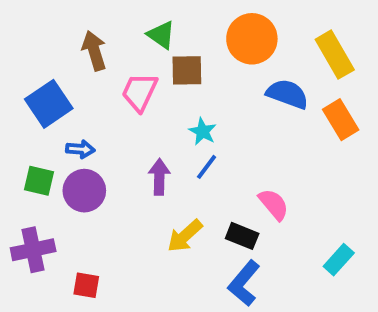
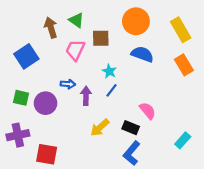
green triangle: (161, 35) -> (76, 20), moved
blue semicircle: (287, 94) -> (142, 54), moved
blue arrow: (80, 149) -> (68, 84), moved
red square: (86, 285) -> (47, 154), size x1.5

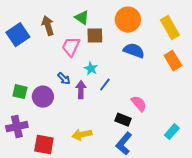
green triangle: (76, 20) -> (82, 18), moved
blue square: (26, 56) -> (18, 35), moved
cyan star: (109, 71) -> (91, 69), moved
blue arrow: (68, 84) -> (64, 79), turned 40
yellow arrow: (100, 128) -> (82, 135), moved, turned 30

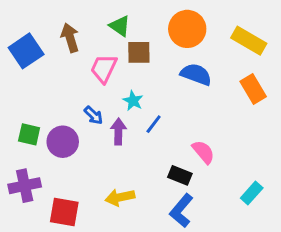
yellow rectangle: (170, 28) -> (249, 41), turned -30

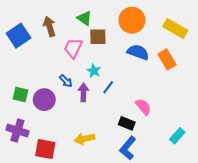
orange rectangle: (253, 89) -> (167, 59), moved
purple cross: (25, 186) -> (17, 131), turned 30

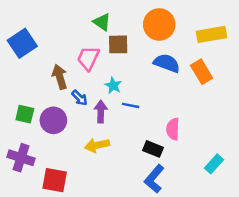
brown arrow: (49, 26) -> (60, 77), moved
yellow rectangle: (175, 28) -> (211, 34), turned -40
blue line: (108, 87) -> (131, 105), turned 64
pink semicircle: (143, 107) -> (173, 129), turned -138
yellow arrow: (84, 139) -> (97, 145), moved

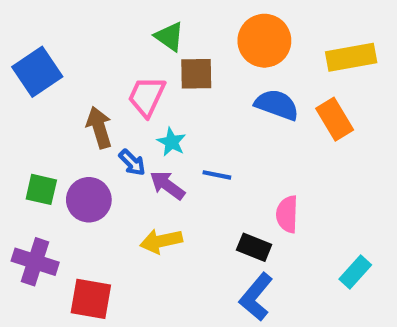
cyan star: (113, 85) -> (171, 142), moved
purple arrow: (101, 112) -> (167, 185), turned -55

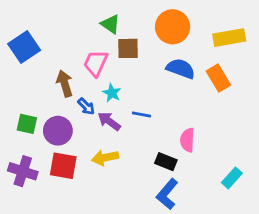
red square: (91, 299) -> (63, 166), moved

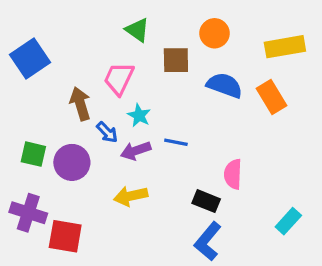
orange circle: (173, 27) -> (215, 33), size x0.7
brown square: (128, 48) -> (176, 60), moved
purple arrow: (109, 121) -> (136, 151), turned -55
red square: (63, 166) -> (65, 236), moved

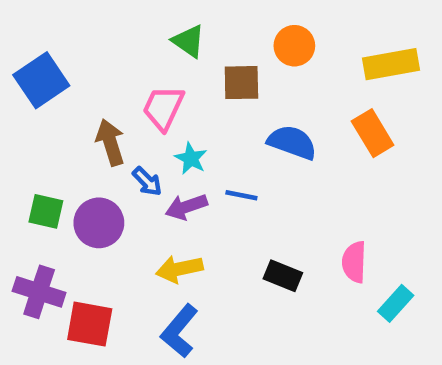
blue semicircle: (225, 85) -> (292, 142), moved
pink semicircle: (233, 174) -> (354, 262), moved
blue L-shape: (208, 241) -> (179, 331), moved

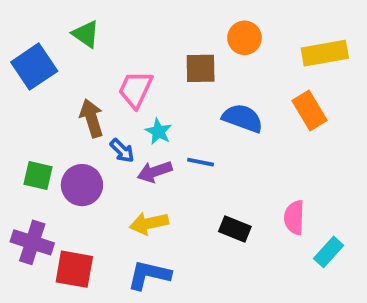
green triangle: (189, 41) -> (86, 34), moved
blue L-shape: (179, 331) -> (149, 275), turned 63

